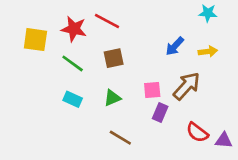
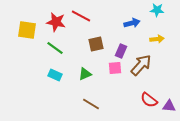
blue arrow: (175, 46) -> (132, 23), moved, turned -147
brown square: (114, 58) -> (96, 44), moved
purple rectangle: (160, 113) -> (121, 51), moved

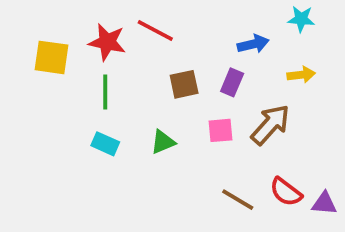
green line: (55, 48) -> (105, 92), turned 54
purple rectangle: (121, 51) -> (232, 82), moved
brown line: (91, 104) -> (238, 200), moved

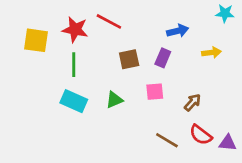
cyan star: (301, 19) -> (225, 13), moved
brown arrow: (270, 125) -> (193, 102), moved, size x0.6
cyan rectangle: (105, 144) -> (74, 101), size x1.4

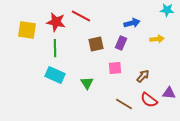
green triangle: (114, 100) -> (87, 83), moved, turned -40
purple triangle: (228, 143) -> (169, 93), moved

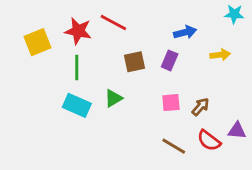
yellow square: (27, 30) -> (37, 42), turned -30
pink square: (115, 68) -> (171, 103), moved
green triangle: (87, 83) -> (113, 98), moved, turned 32

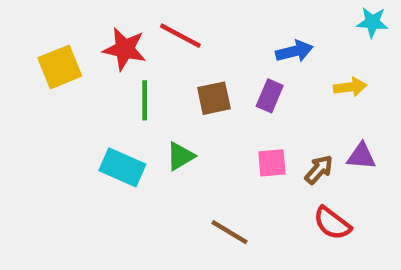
green line: (77, 67) -> (145, 100), moved
purple triangle: (237, 131) -> (361, 156), moved
brown line: (174, 146) -> (230, 232), moved

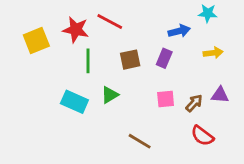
cyan star: (372, 22) -> (208, 13), moved

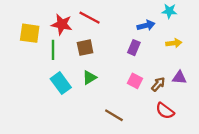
yellow square: (36, 41) -> (30, 33), turned 30
brown square: (130, 60) -> (85, 48), moved
green line: (88, 61) -> (53, 50), moved
pink square: (166, 99) -> (135, 81), turned 32
cyan rectangle: (74, 102) -> (61, 83), turned 30

